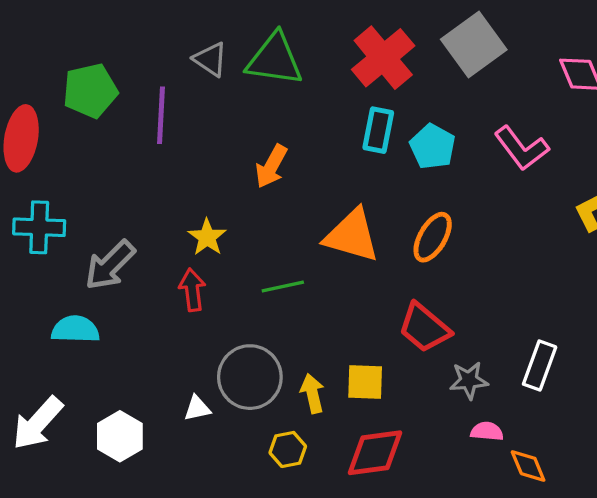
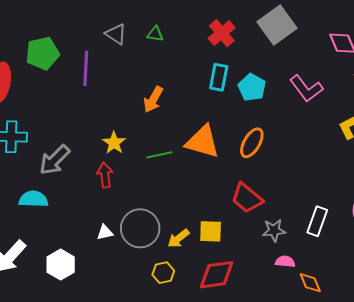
red cross: (383, 58) -> (222, 33), size x0.7
green triangle: (275, 59) -> (155, 34), size x0.5
green line: (283, 287) -> (159, 155), moved
yellow arrow: (312, 394) -> (178, 238), turned -115
white triangle: (197, 408) -> (105, 232), moved

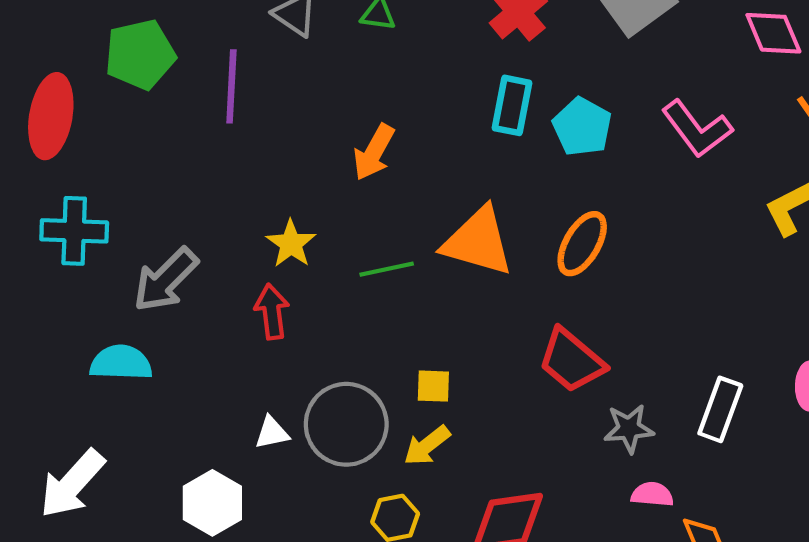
yellow square: (211, 231) -> (433, 386), moved, size x0.7
white hexagon: (61, 265) -> (212, 503), moved

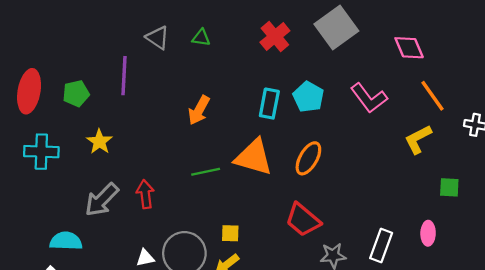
green pentagon: (140, 54) -> (76, 93), moved, size x0.7
cyan rectangle: (512, 105) -> (269, 104), moved
yellow star: (291, 244) -> (99, 142), moved
gray arrow: (166, 280) -> (102, 200), moved
cyan semicircle: (121, 363) -> (66, 241), moved

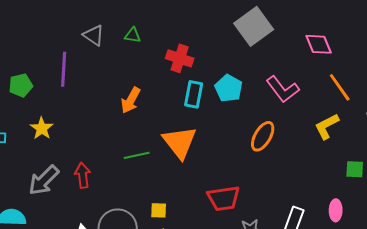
red cross: (275, 36) -> (180, 58), moved, turned -32
orange triangle: (254, 157) -> (180, 142), turned 36
orange ellipse: (308, 158) -> (263, 136), moved
red trapezoid: (303, 220) -> (224, 198), turned -48

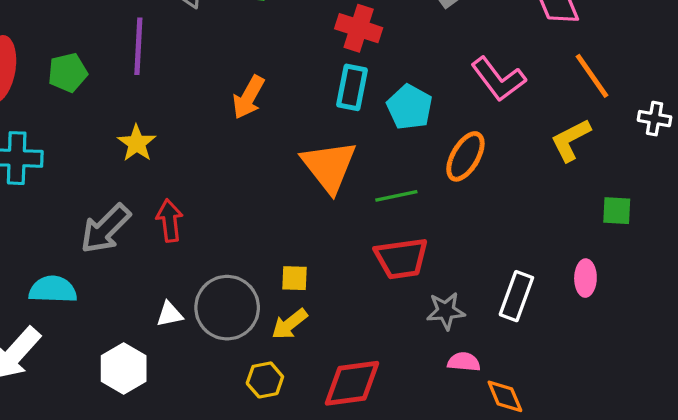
red cross: (180, 58) -> (359, 28), moved
cyan pentagon: (229, 88) -> (410, 107), moved
yellow star: (42, 128) -> (137, 143), moved
green line: (137, 155) -> (396, 196), moved

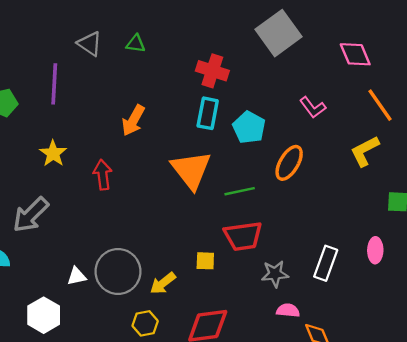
pink L-shape: (498, 79) -> (313, 107), size x0.7
red arrow: (170, 221) -> (103, 175), moved
yellow square: (294, 278) -> (205, 261), moved

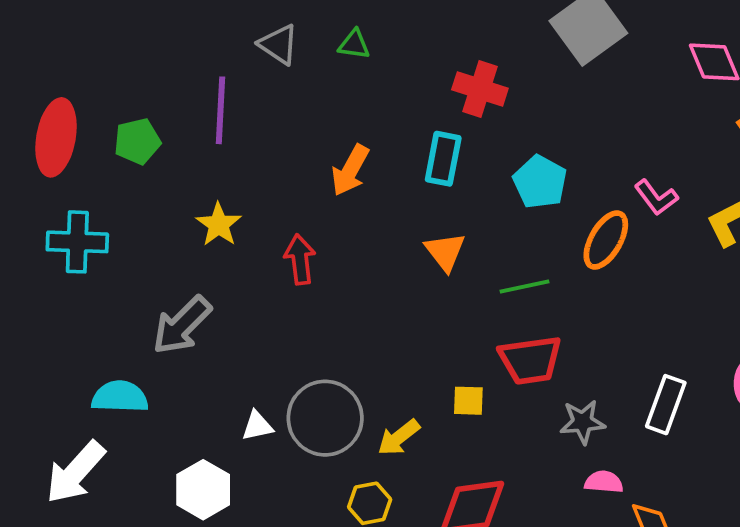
pink L-shape: (313, 107) -> (656, 197), moved
cyan rectangle: (208, 113) -> (443, 159), moved
orange triangle: (191, 170) -> (445, 252), size x0.6

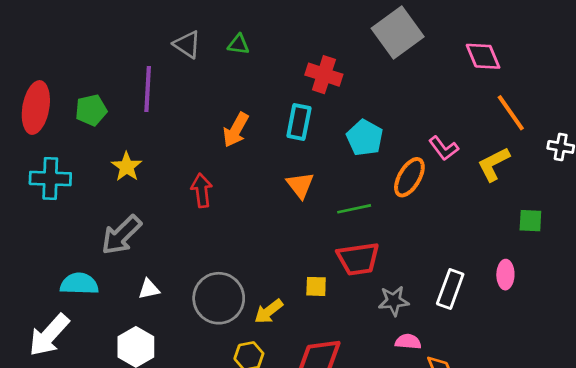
yellow star: (219, 225) -> (127, 167), moved
white triangle: (257, 426) -> (149, 289), moved

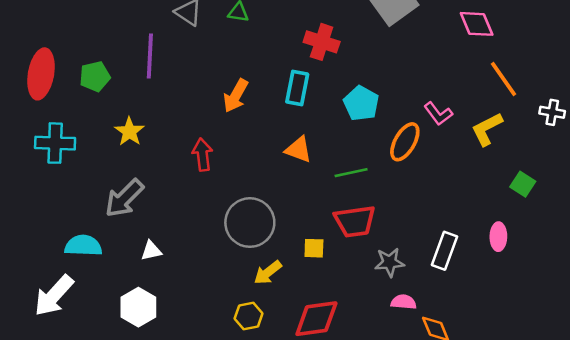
orange triangle: (300, 185) -> (299, 150), turned -32
green square: (530, 221) -> (523, 184), turned 30
gray circle: (219, 298) -> (250, 223), moved

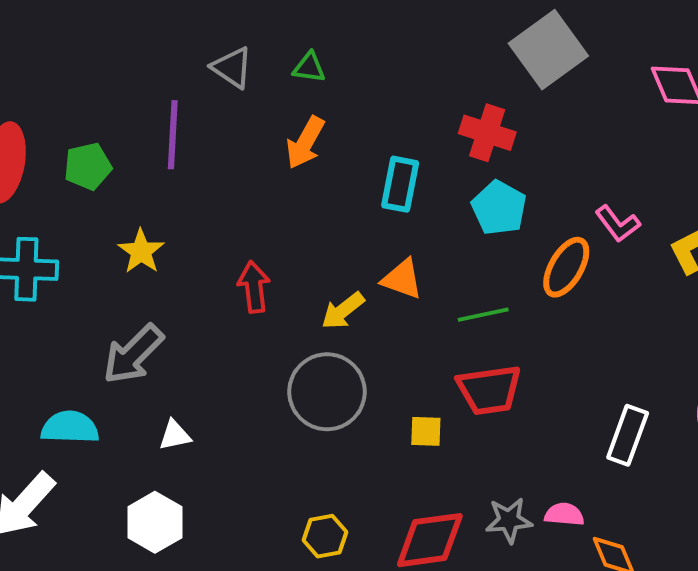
red cross: (322, 42) -> (487, 133), moved
orange arrow: (236, 96) -> (305, 143), moved
gray star: (389, 262) -> (509, 520), moved
yellow arrow: (268, 272) -> (343, 311), moved

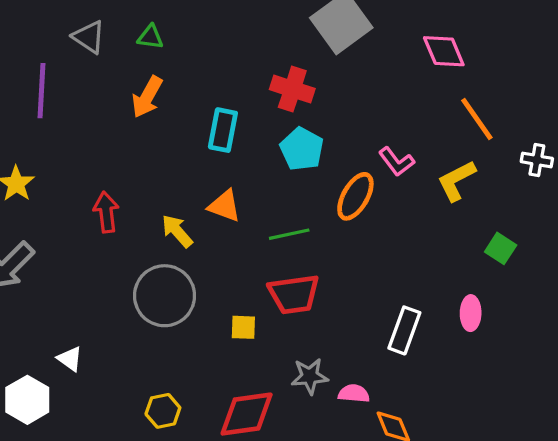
yellow arrow: (343, 311) -> (177, 231), turned 87
white triangle: (175, 435) -> (70, 359), moved, turned 48
gray star: (509, 520) -> (310, 376), moved

